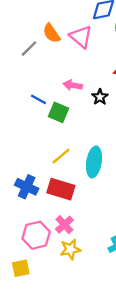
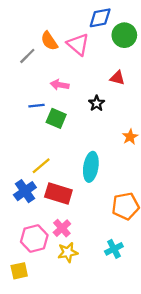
pink arrow: (73, 85) -> (60, 85), moved
blue line: (38, 99) -> (37, 106), turned -35
yellow line: (61, 156) -> (41, 166), moved
blue cross: (27, 187) -> (25, 191), turned 30

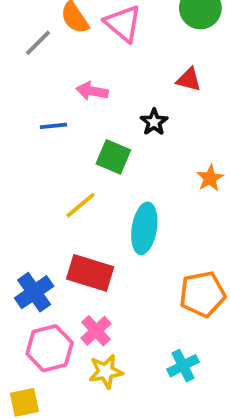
green square: (56, 118) -> (113, 157), moved
yellow line: (41, 166) -> (81, 205), moved
blue cross: (25, 191) -> (34, 292), moved

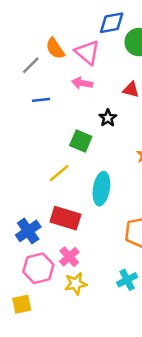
pink arrow: (92, 91) -> (82, 83), moved
blue line: (53, 126) -> (41, 100), moved

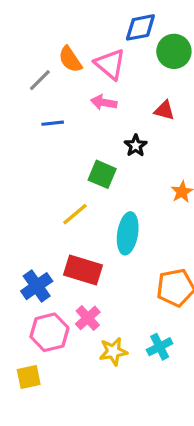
yellow star: (76, 284) -> (113, 351), moved

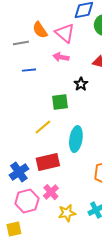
gray line: (40, 80) -> (21, 43), turned 35
green square: (102, 174) -> (60, 102), turned -30
red rectangle: (83, 270) -> (48, 162), turned -30

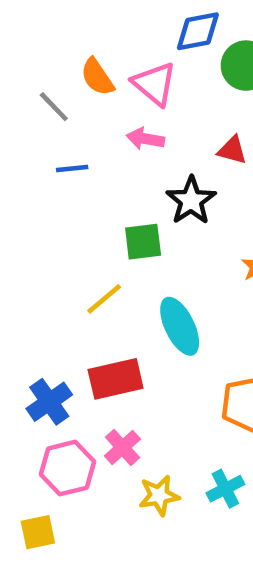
gray line: (21, 43) -> (54, 107), turned 56
black star: (81, 84) -> (191, 200), size x1.5
cyan ellipse: (76, 139) -> (180, 326), turned -35

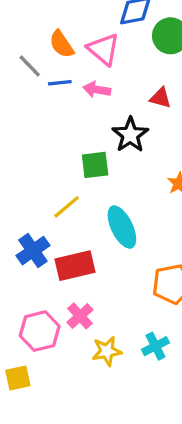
blue line: (72, 168) -> (60, 83), moved
blue cross: (49, 402) -> (33, 251), moved

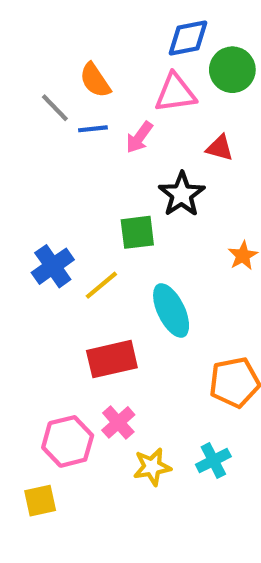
pink triangle: (103, 49) -> (175, 93), moved, turned -48
pink arrow: (97, 89) -> (139, 137), turned -64
blue cross: (33, 251) -> (53, 266), moved

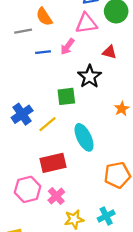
gray line: (55, 108) -> (23, 31), turned -56
blue line: (93, 129) -> (43, 52), moved
pink hexagon: (68, 441) -> (28, 189), moved

